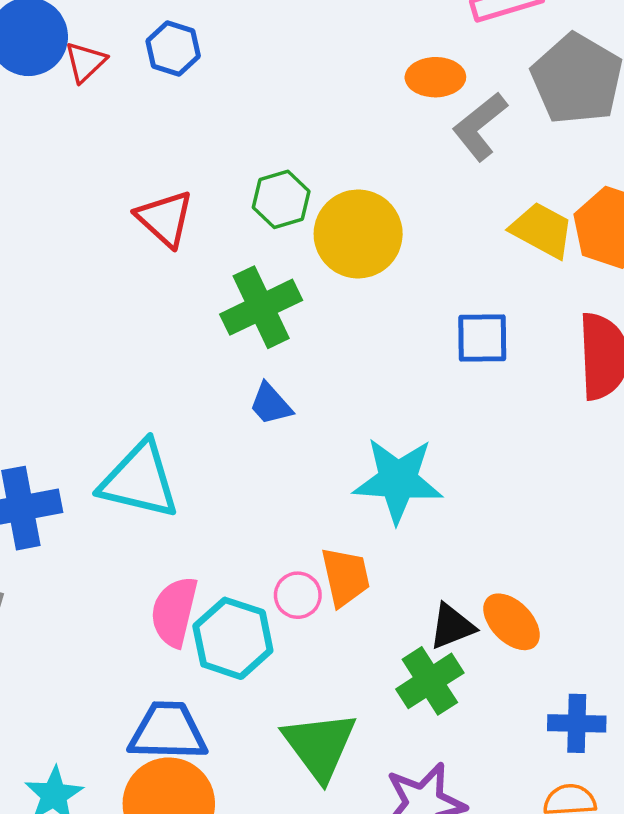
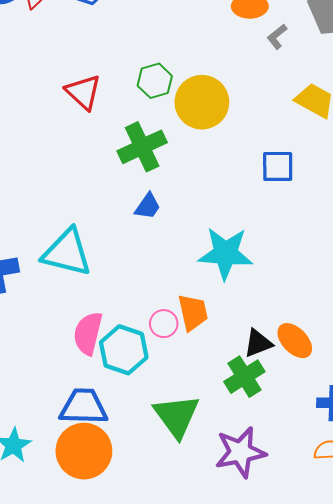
gray L-shape: (480, 126) -> (277, 37), size x0.6
blue trapezoid: (271, 404) -> (148, 206), turned -104

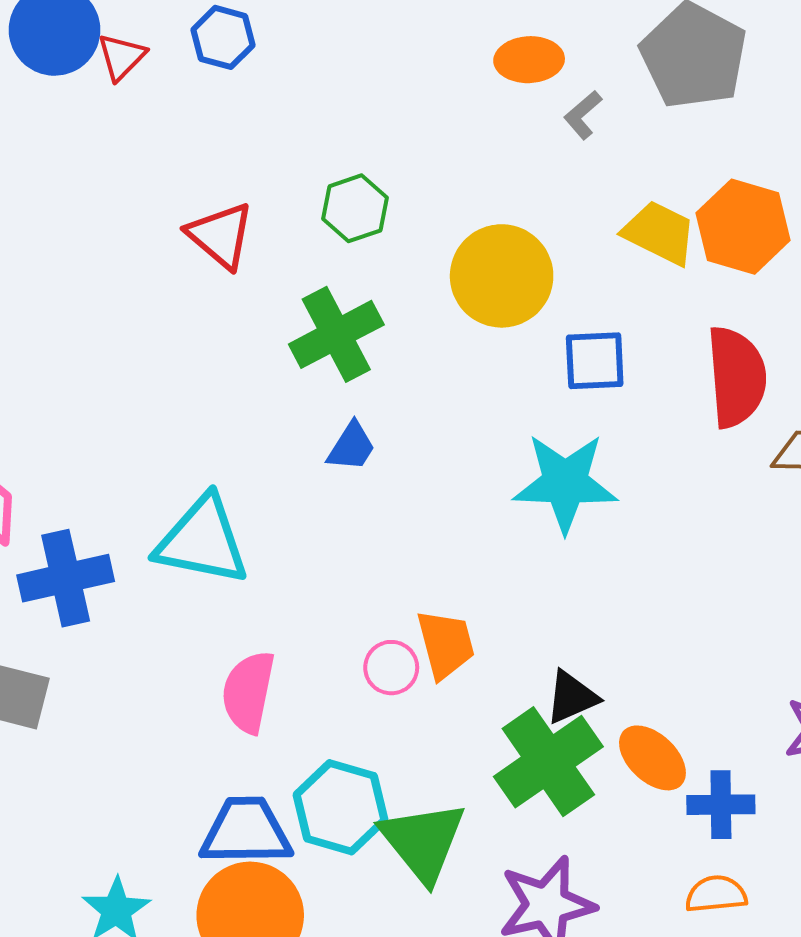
yellow circle: (202, 102) -> (502, 276), moved
cyan star: (225, 253) -> (565, 483), moved
orange ellipse: (295, 341) -> (652, 758), moved
cyan hexagon: (124, 350) -> (341, 807), moved
green cross: (244, 377) -> (548, 762), size x1.4

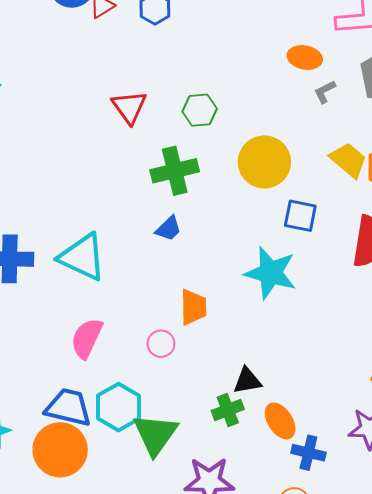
orange trapezoid: (446, 644) -> (193, 307), moved
green cross: (548, 762) -> (228, 410), size x0.6

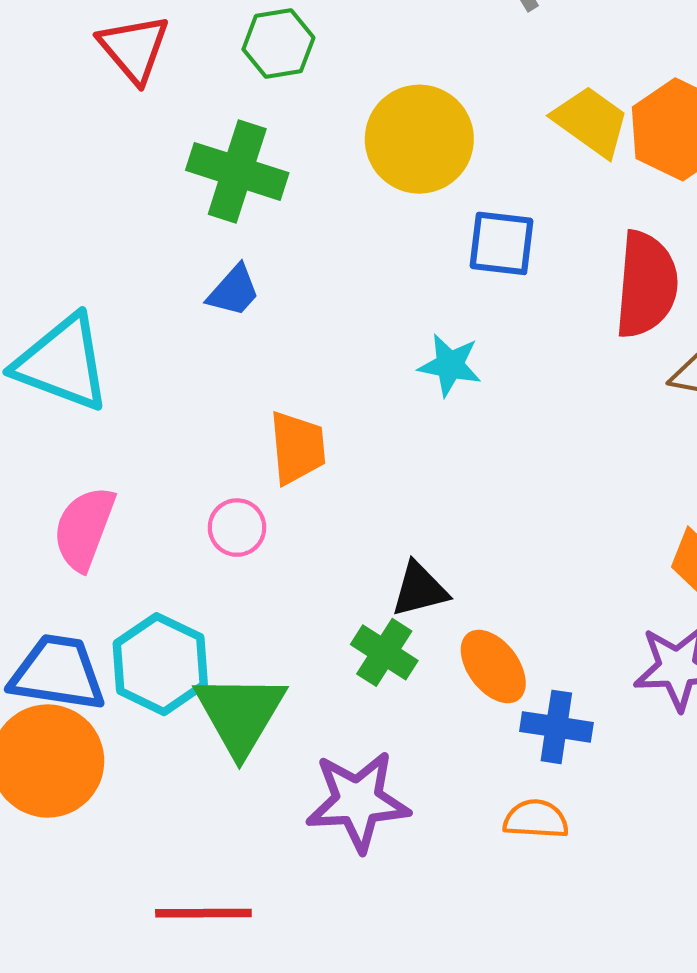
green cross: (175, 171) -> (237, 171), turned 36
cyan star: (271, 273) -> (450, 365), size x0.6
green cross: (228, 410) -> (384, 652), turned -32

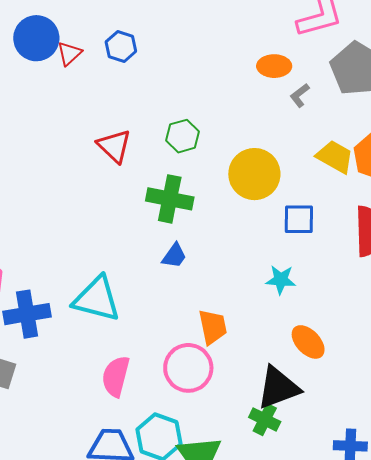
pink circle: (237, 528) -> (188, 368), size x1.8
black triangle: (420, 589) -> (278, 388), size x1.6
orange ellipse: (493, 667) -> (308, 342), moved

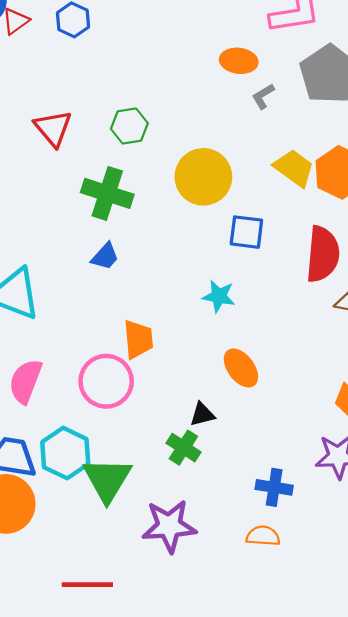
black triangle: (278, 388) -> (202, 414), size x0.5

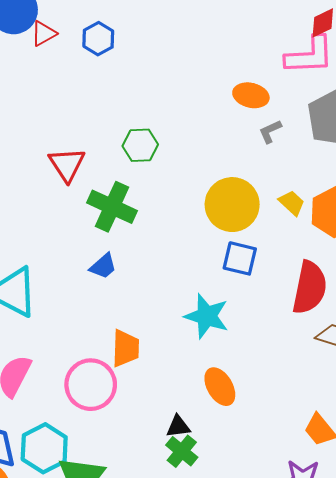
red triangle: (53, 128) -> (67, 165), moved
yellow trapezoid: (294, 168) -> (292, 203), size x0.7
yellow circle: (203, 177) -> (232, 205), moved
cyan star: (219, 296) -> (207, 316), size x1.4
green cross: (183, 448) -> (182, 451), moved

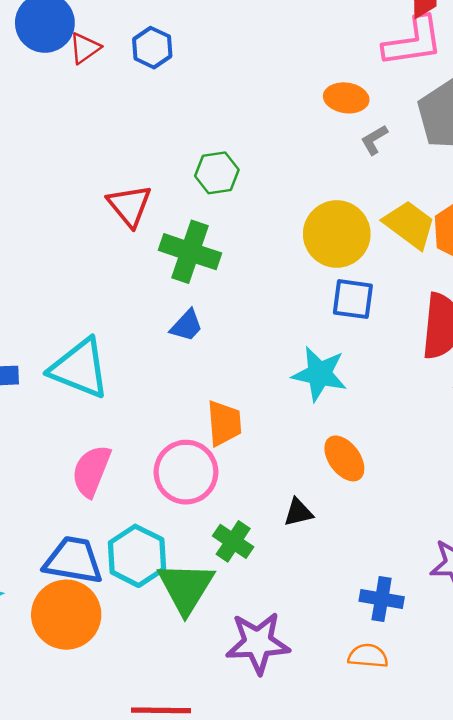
yellow trapezoid: (292, 203) -> (409, 225), size x1.6
green cross: (182, 451) -> (233, 541), moved

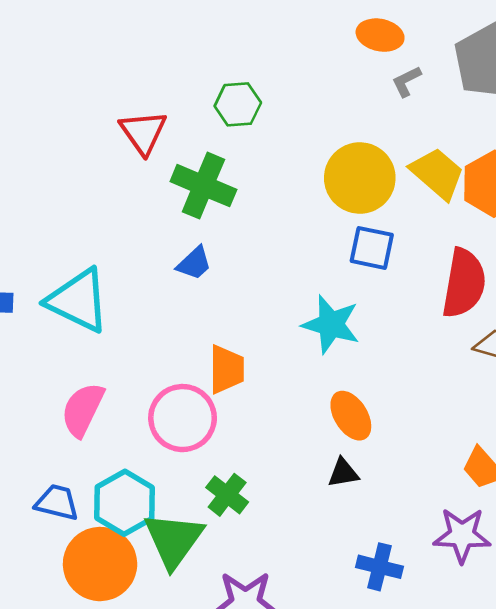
black triangle: (298, 512) -> (343, 473), moved
blue trapezoid: (73, 560) -> (57, 503), size x0.7
orange circle: (66, 615) -> (100, 564), moved

